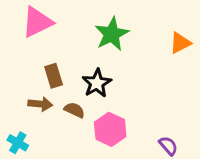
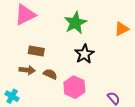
brown rectangle: (54, 76) -> (36, 51), turned -63
black star: (97, 83) -> (84, 54), moved

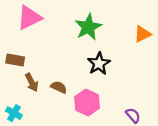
brown rectangle: (36, 51) -> (15, 60), moved
brown arrow: (27, 70) -> (32, 82), turned 56

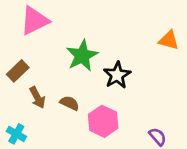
green star: (88, 27) -> (82, 56), moved
orange triangle: (142, 34) -> (169, 40), turned 42
brown rectangle: (15, 60) -> (18, 71), turned -54

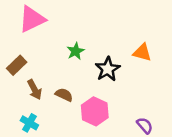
orange triangle: (169, 40) -> (142, 52), moved
green star: (82, 56) -> (76, 51), size x0.6
cyan cross: (16, 134) -> (29, 123), moved

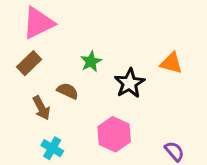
brown rectangle: (17, 65) -> (29, 63), moved
brown semicircle: (64, 95) -> (68, 91), moved
cyan cross: (29, 123) -> (52, 148), moved

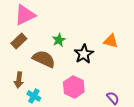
brown semicircle: (68, 91) -> (44, 59), size x1.6
brown arrow: (41, 108) -> (19, 80), moved, turned 35

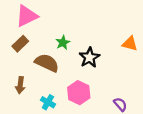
orange triangle: (111, 41) -> (130, 44), moved
cyan cross: (34, 96) -> (48, 102), moved

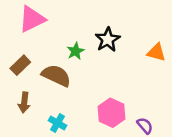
brown rectangle: (20, 44) -> (20, 65), moved
black star: (89, 57) -> (108, 40), moved
pink hexagon: (79, 93) -> (111, 113), moved

